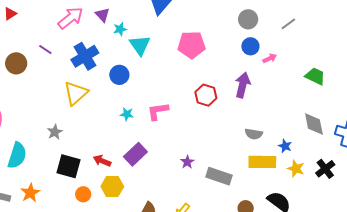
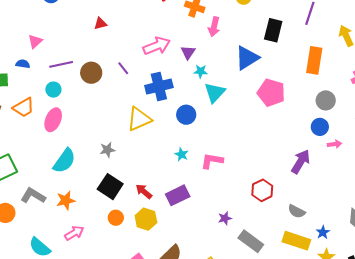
pink pentagon: (191, 45) -> (271, 93), moved
red hexagon: (206, 95) -> (262, 190), moved

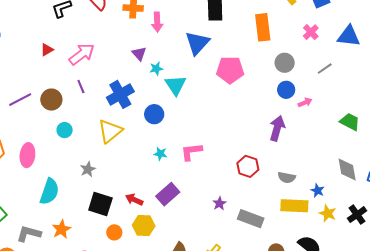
pink arrow: (157, 46) -> (82, 54), moved
purple line: (123, 68) -> (81, 87), turned 32
cyan circle: (53, 90) -> (65, 130), moved

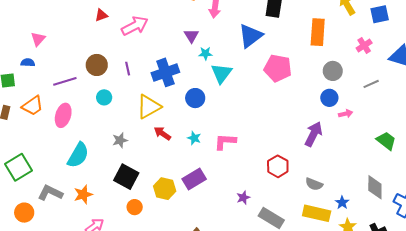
purple line: (81, 87) -> (128, 69), moved
purple line: (20, 100) -> (65, 81), moved
red arrow: (134, 200) -> (162, 133), moved
yellow hexagon: (144, 226) -> (165, 189), moved

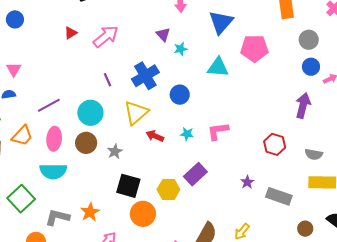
brown circle: (97, 65) -> (86, 143), moved
cyan triangle: (221, 73) -> (218, 67), moved, turned -50
cyan circle: (104, 97) -> (90, 113), size x1.6
cyan semicircle: (78, 155) -> (53, 171), moved, turned 72
orange circle: (135, 207) -> (143, 214), size x1.6

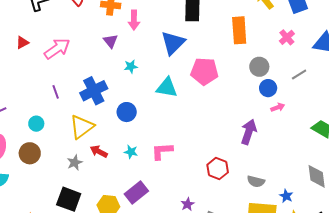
purple triangle: (163, 34) -> (111, 41), moved
blue circle: (311, 67) -> (268, 88), moved
cyan circle: (90, 113) -> (36, 124), size x0.6
gray star: (115, 151) -> (75, 163), moved

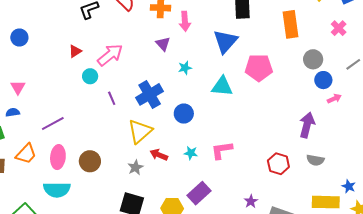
cyan circle: (36, 124) -> (90, 76), moved
gray semicircle: (256, 181) -> (315, 160), moved

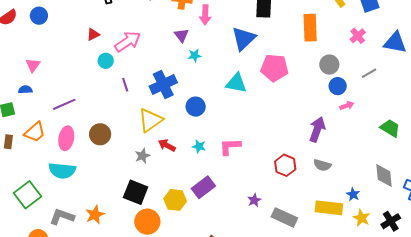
cyan star: (185, 68) -> (195, 56), moved
brown circle: (90, 161) -> (100, 134), moved

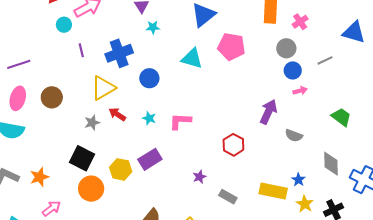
pink cross: (358, 36) -> (300, 22), moved
gray semicircle: (322, 165) -> (294, 136), moved
gray rectangle: (284, 217) -> (228, 197), size x0.7

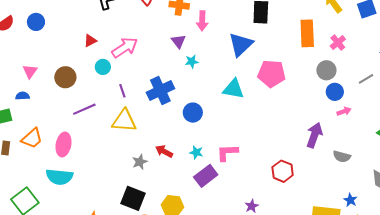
purple line: (19, 64) -> (84, 109), moved
yellow triangle: (103, 88) -> (124, 121), moved, turned 40
brown circle: (52, 97) -> (65, 77), moved
purple rectangle: (150, 159) -> (206, 176), moved

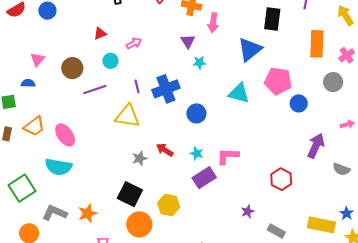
pink arrow: (125, 48) -> (134, 43), size x0.6
purple line: (122, 91) -> (137, 86), moved
blue circle: (335, 92) -> (299, 103), moved
purple line: (84, 109) -> (95, 90), moved
pink ellipse: (64, 144) -> (65, 135), turned -50

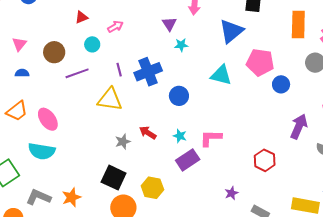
blue semicircle: (28, 83) -> (22, 73), moved

